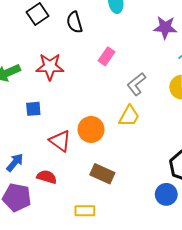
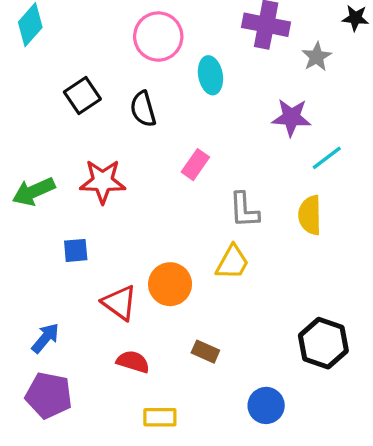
gray L-shape: (136, 84) -> (244, 210), turned -55
brown rectangle: (102, 174) -> (205, 352), moved, size x0.7
red semicircle: (47, 177) -> (133, 362), moved
blue circle: (166, 194) -> (266, 405), moved

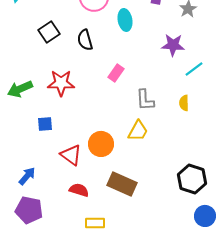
yellow semicircle: (310, 215) -> (184, 103), size x0.7
brown rectangle: (205, 352) -> (122, 184), size x1.8
blue circle: (266, 405) -> (205, 216), moved

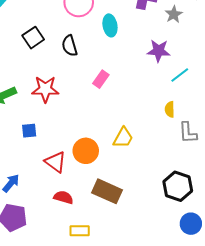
gray L-shape: (145, 100) -> (188, 133), moved

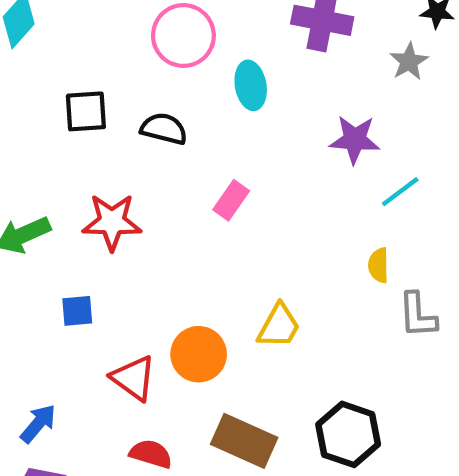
gray star: (174, 14) -> (409, 62), moved
black square: (33, 38) -> (86, 111), turned 30
black semicircle: (70, 46) -> (164, 129), turned 120
black hexagon: (178, 186) -> (348, 434), moved

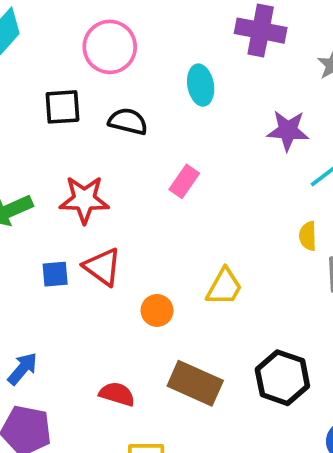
pink circle: (183, 36) -> (110, 47), moved
orange circle: (199, 354) -> (157, 310), size x0.7
red triangle: (134, 378) -> (102, 267), moved

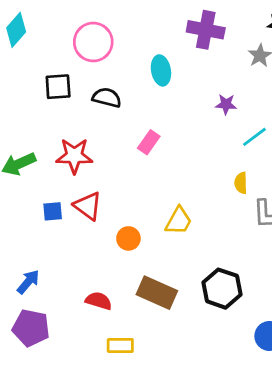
purple star: (288, 131) -> (226, 104), size x0.7

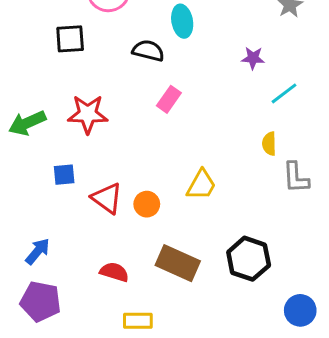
black semicircle: (107, 98) -> (148, 51), moved
red triangle: (88, 206) -> (107, 198), moved

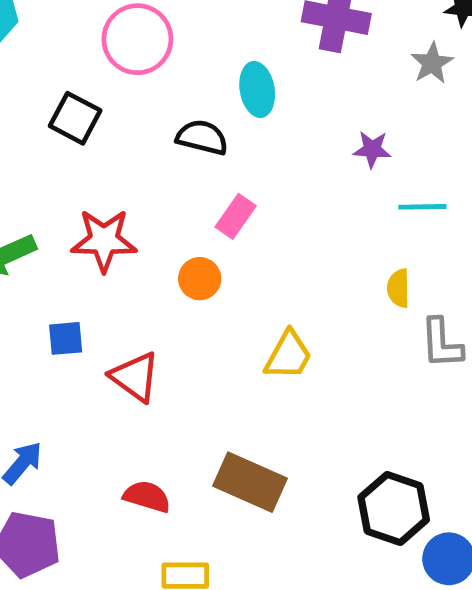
black square: (70, 39) -> (75, 118), turned 32
cyan line: (284, 93) -> (422, 207), turned 36
orange circle: (147, 204) -> (200, 279), moved
black hexagon: (249, 259) -> (394, 508), moved

